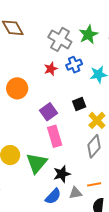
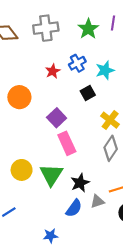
gray cross: (60, 39) -> (46, 28), moved, turned -30
black square: (79, 104) -> (88, 93), moved

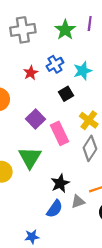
pink rectangle: (67, 143) -> (59, 133), moved
green triangle: (51, 175) -> (30, 158), moved

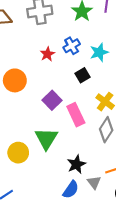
gray triangle: (78, 201) -> (94, 182), turned -48

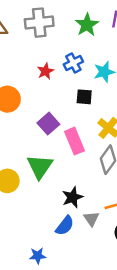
black square: (83, 75) -> (84, 97), turned 32

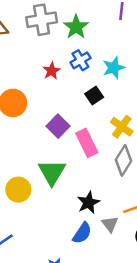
green star: (87, 25) -> (76, 27), moved
black square: (84, 97) -> (94, 95), turned -35

